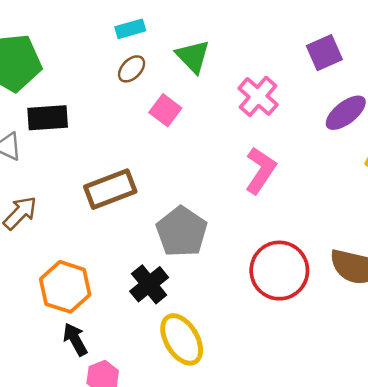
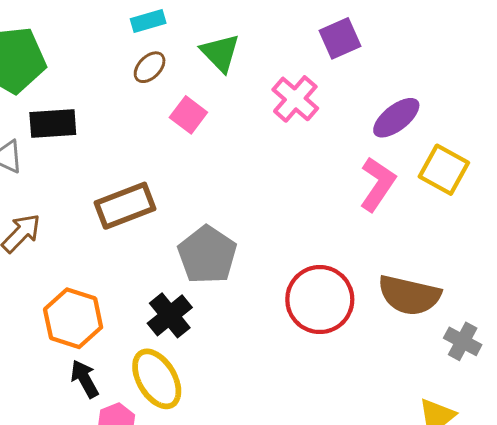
purple square: (324, 53) -> (340, 38), moved
pink L-shape: (261, 170) -> (378, 184), moved
yellow ellipse: (182, 339) -> (157, 379), moved

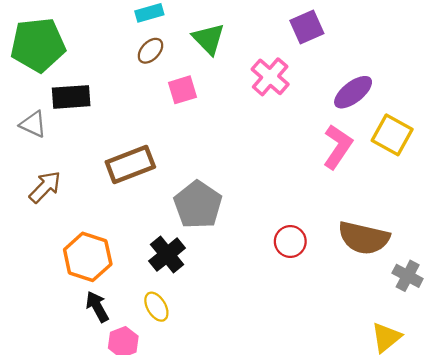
pink square: (188, 115) -> (182, 90), turned 36
red circle: (320, 300) -> (290, 241), size x0.6
yellow ellipse: (157, 379) -> (156, 307), size x0.6

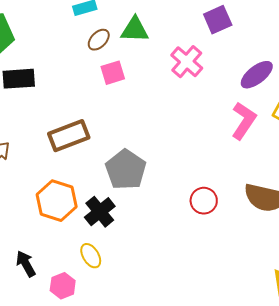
green triangle: (209, 39) -> (135, 30), turned -44
brown ellipse: (150, 51) -> (99, 40), moved
orange hexagon: (88, 257) -> (57, 201), moved
black arrow: (97, 307) -> (26, 264), moved

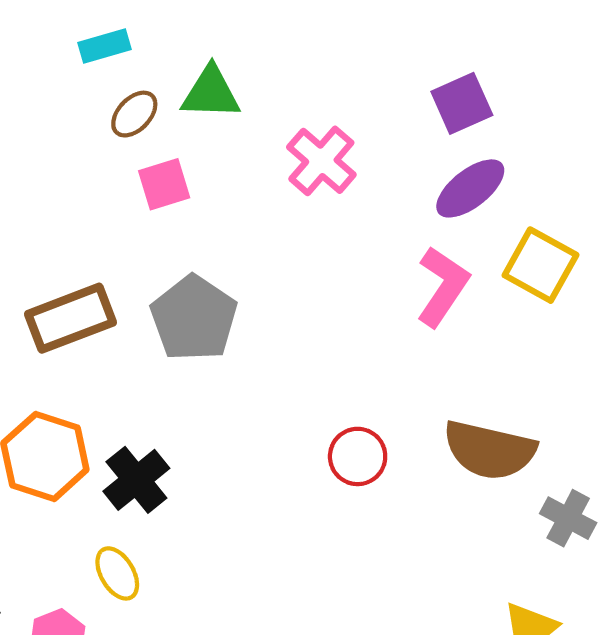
purple square: (218, 20) -> (462, 103), moved
gray pentagon: (126, 170) -> (194, 318), moved

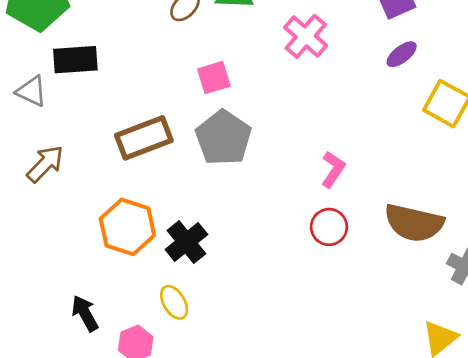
pink square: (164, 184) -> (214, 78), moved
purple ellipse: (470, 188) -> (402, 54), size x0.7
pink L-shape: (443, 286) -> (333, 169), moved, size x0.7

